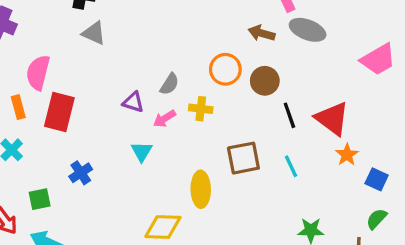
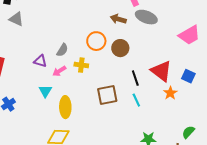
black line: (289, 115) -> (135, 78), moved
blue square: (377, 179) -> (188, 76), moved
yellow ellipse: (201, 189) -> (65, 107), moved

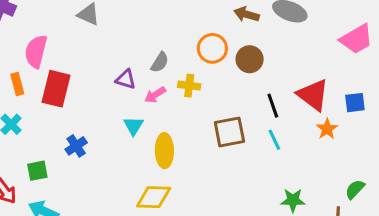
blue square: (188, 76) -> (355, 103), turned -32

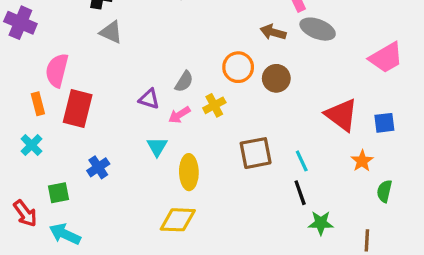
yellow cross: (189, 86) -> (214, 105), turned -35
black line: (273, 106) -> (300, 193), moved
orange star: (327, 129) -> (362, 161), moved
green semicircle: (355, 189) -> (384, 191), moved, turned -30

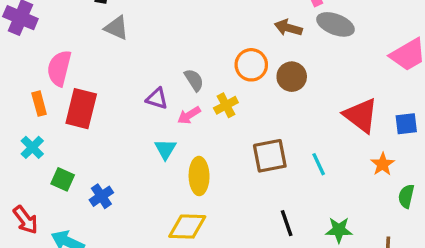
gray semicircle: (184, 81) -> (194, 80), turned -65
blue cross: (98, 167) -> (101, 196), moved
green square: (59, 193) -> (63, 179), moved, turned 35
black line: (300, 193) -> (287, 223), moved

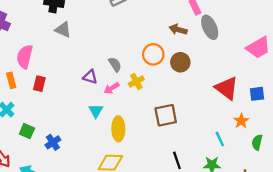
gray ellipse: (335, 24) -> (210, 27), turned 45
red rectangle: (81, 109) -> (39, 84), size x0.6
cyan line: (319, 164) -> (220, 139), moved

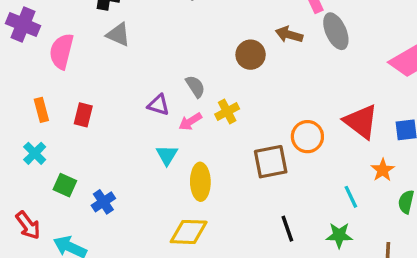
orange circle: (153, 54) -> (307, 137), moved
pink semicircle: (25, 57) -> (61, 51), moved
brown circle: (180, 62) -> (251, 55), moved

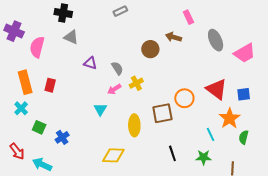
gray ellipse: (336, 31) -> (216, 40), moved
purple triangle: (159, 105) -> (90, 63), moved
orange rectangle: (41, 110) -> (25, 82), size x1.6
orange star: (383, 170) -> (230, 118), size x1.5
yellow ellipse: (200, 182) -> (134, 125), moved

